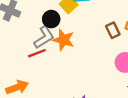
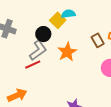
orange star: (63, 40) -> (67, 52), moved, turned 30

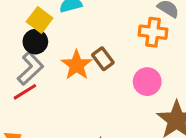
yellow square: (58, 20) -> (40, 20), moved
brown rectangle: (98, 40) -> (103, 59), moved

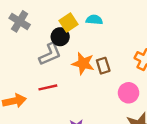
orange star: (77, 65) -> (83, 63), turned 30
red line: (25, 92) -> (48, 87), moved

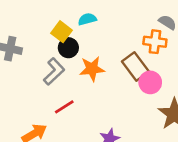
black circle: (60, 37) -> (68, 48), moved
brown rectangle: (103, 66) -> (135, 66), moved, size x1.5

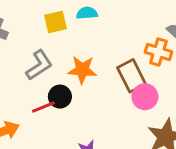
yellow square: (62, 32) -> (56, 22), turned 30
black circle: (68, 48) -> (60, 97), moved

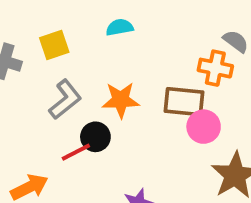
yellow square: (56, 22) -> (54, 45), moved
brown rectangle: (132, 76) -> (184, 102), turned -52

